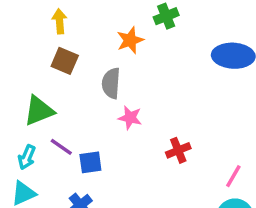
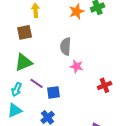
orange star: (130, 40) -> (77, 11), moved
brown square: (65, 61) -> (25, 32), moved, turned -35

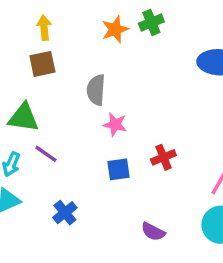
brown square: (25, 32) -> (42, 64), moved
green triangle: (24, 62) -> (23, 118), turned 30
blue square: (54, 92) -> (119, 169), moved

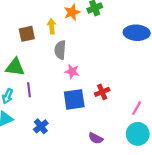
yellow arrow: (44, 28) -> (52, 26), moved
purple line: (46, 154) -> (29, 90), turned 48
blue square: (119, 169) -> (74, 99), size x1.5

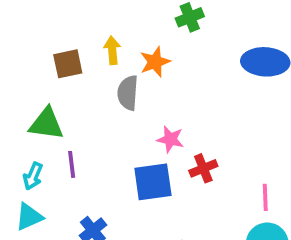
orange star: (72, 12) -> (155, 62), moved
pink star: (72, 71) -> (170, 139), moved
pink line: (137, 108) -> (265, 197), turned -32

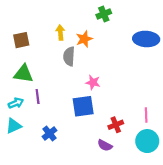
brown square: (68, 64) -> (21, 40), moved
red cross: (203, 168) -> (116, 125), moved
cyan arrow: (33, 176) -> (16, 103), turned -136

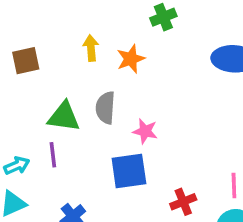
gray semicircle: (69, 56) -> (105, 108), moved
green triangle: (23, 74) -> (64, 117), moved

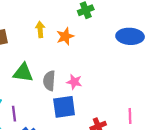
gray semicircle: (105, 108) -> (49, 81), moved
purple line: (53, 155) -> (14, 114), moved

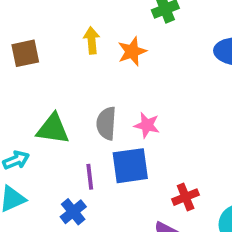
green triangle: (23, 73) -> (53, 129), moved
purple line: (14, 114) -> (90, 177), moved

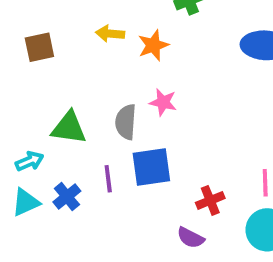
yellow arrow: (92, 40) -> (110, 34), turned -80
pink star: (147, 125) -> (163, 102), moved
blue cross: (73, 212) -> (67, 196), moved

